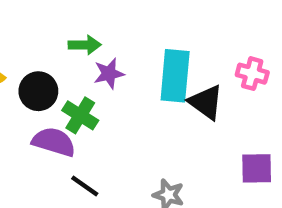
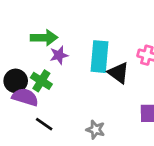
green arrow: (85, 45) -> (44, 38), size x1.4
black circle: (38, 91) -> (16, 81), moved

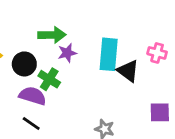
black circle: (16, 81) -> (24, 64), moved
black line: (44, 124) -> (31, 123), moved

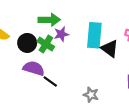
green cross: (49, 79) -> (46, 44), moved
black line: (31, 123) -> (50, 81), moved

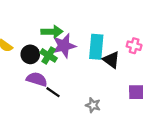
purple star: (61, 34) -> (64, 46), size x1.6

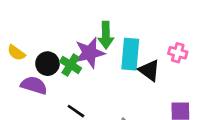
green arrow: (52, 32) -> (106, 35), moved, turned 90
purple semicircle: (37, 79) -> (34, 85), moved

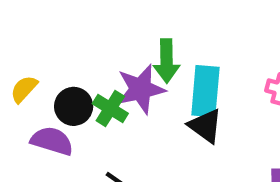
yellow semicircle: (16, 53) -> (24, 89), turned 96
black triangle: (149, 70) -> (205, 126), moved

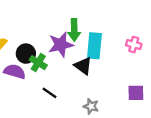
green cross: (110, 109) -> (38, 63), moved
black triangle: (205, 126) -> (83, 66), moved

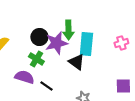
pink cross: (134, 45) -> (121, 43), turned -32
black circle: (26, 54) -> (39, 37), moved
purple semicircle: (15, 72) -> (24, 77), moved

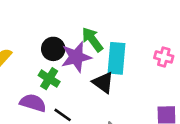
green arrow: (68, 30) -> (92, 39), turned 144
pink cross: (121, 43) -> (164, 57), turned 32

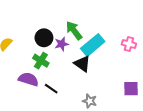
purple star: (76, 57) -> (62, 44), size x0.6
cyan rectangle: (117, 58) -> (93, 45), turned 45

